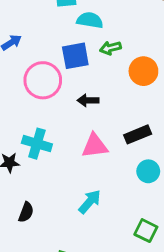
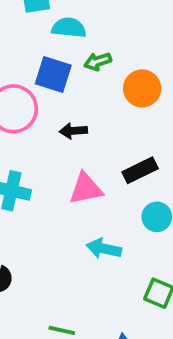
blue square: (75, 56) -> (53, 75), turned 32
cyan arrow: (90, 202) -> (104, 249), moved, turned -115

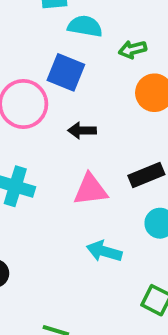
green arrow: (98, 61) -> (133, 49), moved

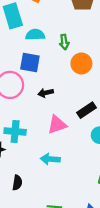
green arrow: (133, 49) -> (64, 42), turned -72
cyan arrow: (104, 251) -> (50, 159), moved

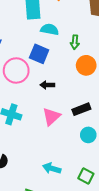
pink triangle: (57, 125) -> (51, 117), turned -36
cyan arrow: (50, 159) -> (52, 168), moved

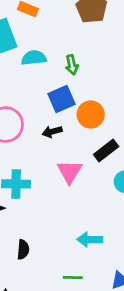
blue square: (39, 54) -> (61, 99), moved, turned -30
orange circle: (86, 65) -> (91, 114), moved

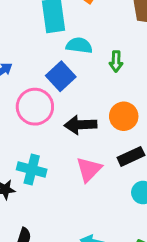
blue square: (61, 99) -> (61, 76), moved, turned -32
black arrow: (52, 132) -> (81, 125), size x1.5

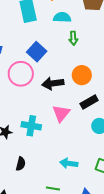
cyan semicircle: (79, 45) -> (62, 17), moved
cyan cross: (32, 169) -> (31, 126), moved

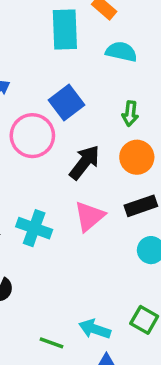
green arrow: (73, 38) -> (130, 113), moved
black arrow: (53, 83) -> (85, 162), turned 125
cyan arrow: (69, 163) -> (95, 329), moved

